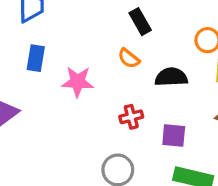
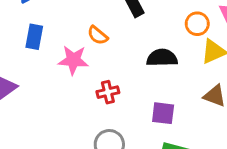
orange semicircle: (129, 58) -> (98, 35), moved
red cross: (131, 117) -> (108, 92), moved

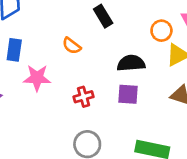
pink star: (73, 60) -> (37, 78), moved
purple square: (163, 113) -> (128, 94), moved

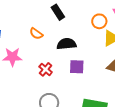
black semicircle: (131, 63) -> (67, 44), moved
red cross: (83, 97) -> (46, 69), turned -32

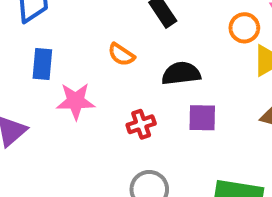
red cross: (46, 69) -> (141, 124), turned 32

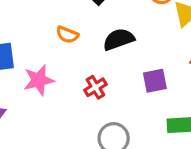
purple square: (202, 118) -> (155, 81), moved

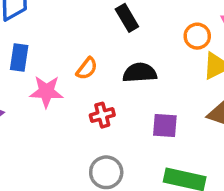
orange semicircle: (67, 35) -> (87, 69), moved, turned -90

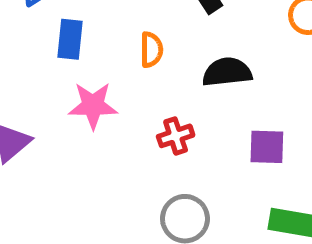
blue rectangle: (19, 57) -> (70, 39), moved
orange semicircle: (87, 69) -> (151, 50), moved, turned -35

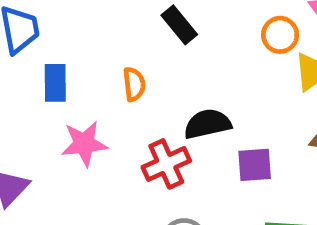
black semicircle: (227, 72) -> (208, 124), moved
red cross: (176, 136) -> (166, 164), size x1.4

